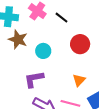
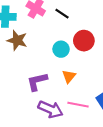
cyan circle: (43, 51) -> (61, 49), moved
orange triangle: (79, 80) -> (69, 76), moved

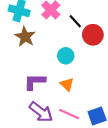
red circle: (84, 41) -> (93, 35), moved
orange triangle: (69, 76) -> (67, 84), turned -40

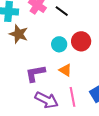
red circle: (93, 35) -> (81, 41), moved
pink line: (69, 114) -> (72, 97), turned 66

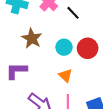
brown star: (19, 34) -> (32, 38), moved
purple L-shape: (35, 73) -> (16, 71), moved

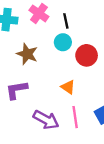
black line: (73, 13) -> (66, 21), turned 40
cyan circle: (64, 47) -> (63, 42), moved

